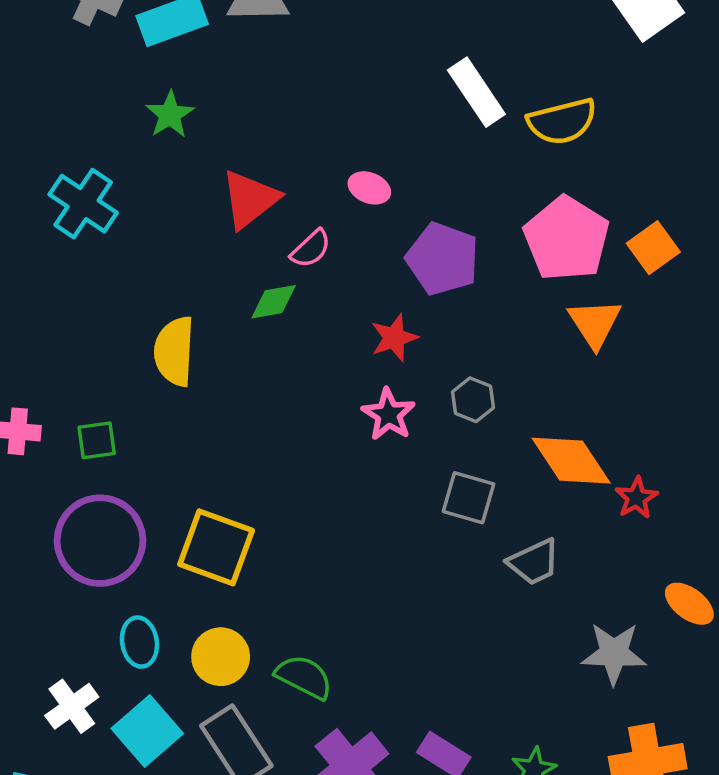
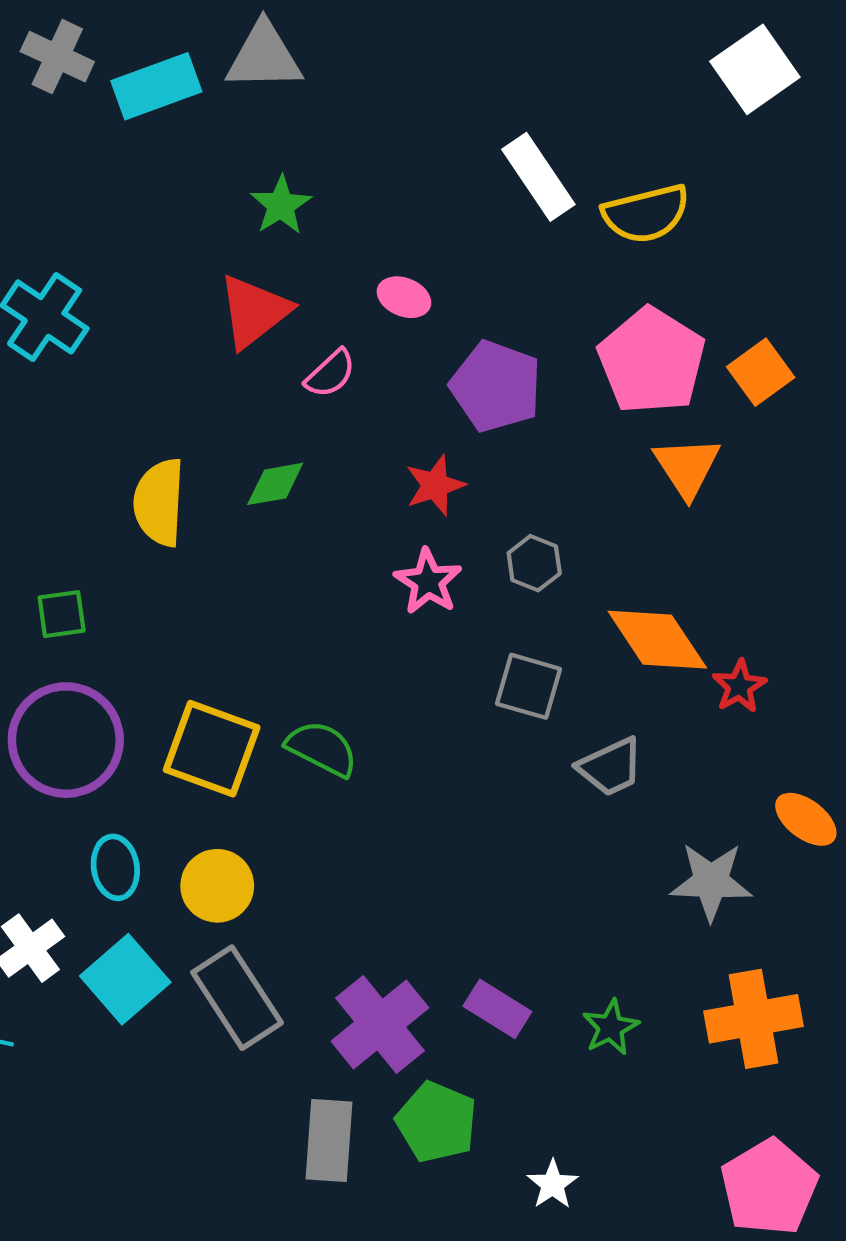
green star: (170, 115) -> (281, 205), moved
green diamond: (274, 302) -> (275, 484), moved
green semicircle: (304, 677) -> (322, 749), moved

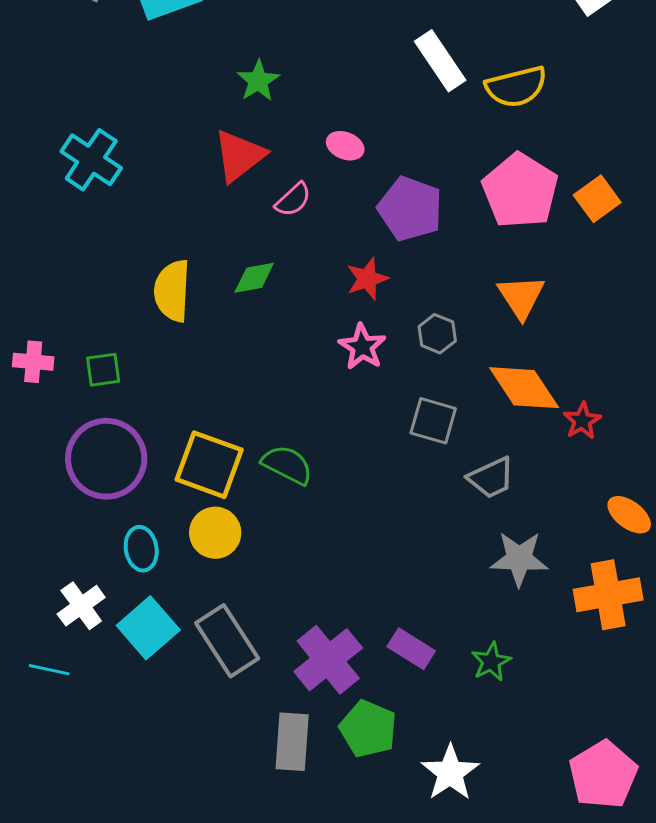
orange triangle: (687, 467) -> (521, 297), moved
gray star: (711, 882) -> (519, 559), moved
yellow circle: (217, 886) -> (215, 533), moved
orange cross: (754, 1019) -> (608, 595), moved
white star: (553, 1184) -> (450, 773), size x1.6

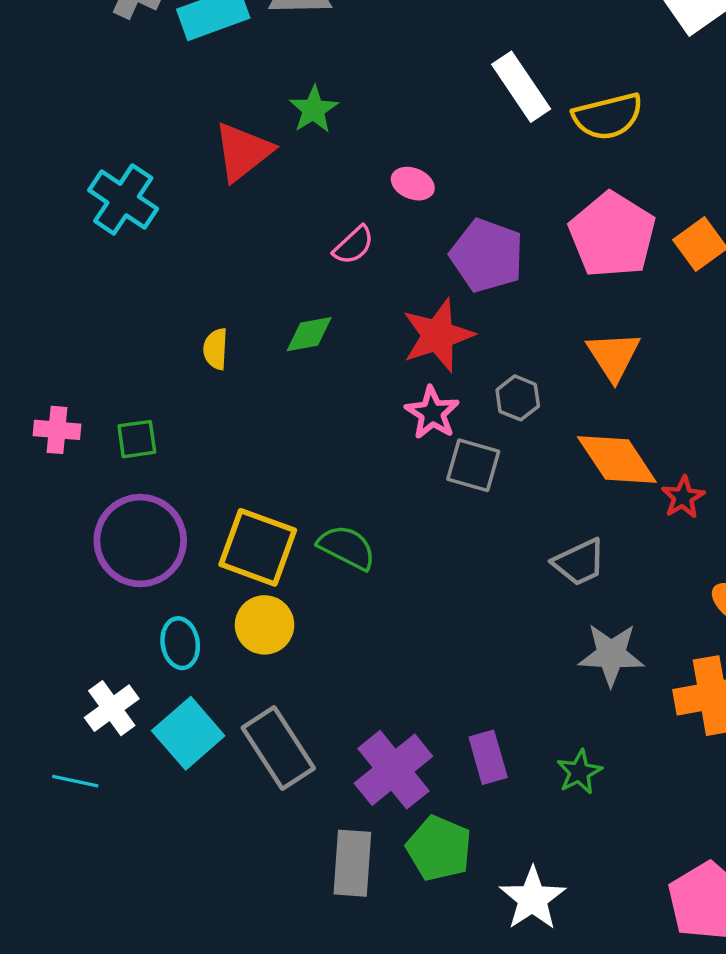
red triangle: (239, 156) -> (243, 152), moved
red star: (367, 279) -> (438, 335), size x1.5
yellow semicircle: (172, 291) -> (216, 349), size x0.6
gray square: (433, 421) -> (473, 465), moved
purple rectangle: (411, 649) -> (488, 757), turned 42

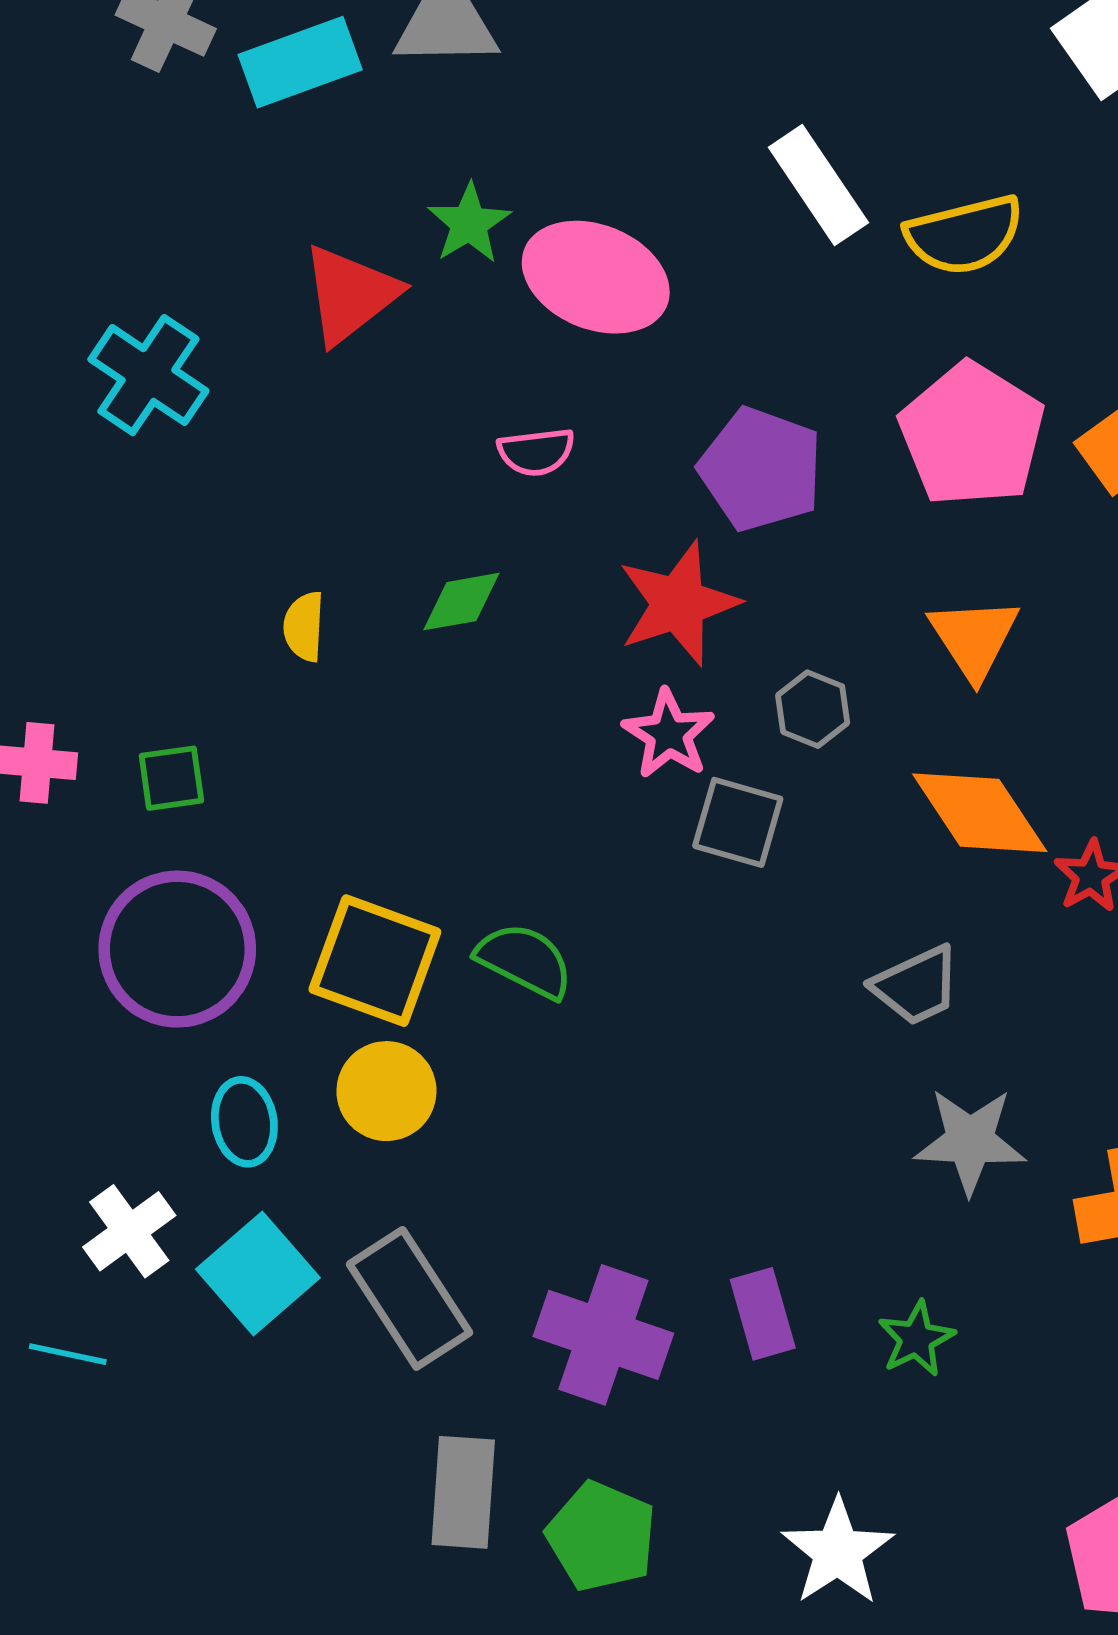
pink ellipse: (413, 184) -> (596, 277), moved, size x2.0
pink semicircle: (353, 245) -> (536, 452), turned 36
purple cross: (393, 770) -> (603, 1335), turned -32
green pentagon: (439, 848) -> (601, 1536), moved
gray rectangle: (352, 863) -> (463, 1492), moved

